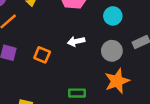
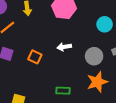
cyan circle: (113, 16) -> (105, 24), moved

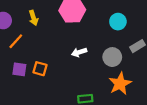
orange square: (35, 57) -> (40, 69), moved

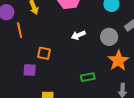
orange line: (16, 41) -> (20, 30), turned -49
purple square: (19, 69) -> (30, 70), moved

